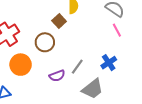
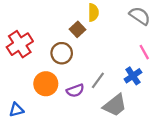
pink line: (117, 30) -> (144, 52), moved
orange circle: (21, 65) -> (46, 84), moved

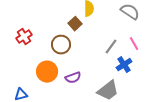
red cross: (20, 44) -> (24, 37), size x0.7
gray line: (98, 80) -> (111, 47), moved

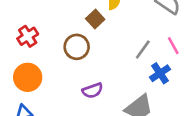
orange circle: (47, 72) -> (28, 77), moved

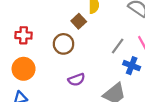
red cross: (28, 36) -> (24, 35), turned 35
blue cross: (160, 73) -> (132, 66), turned -35

